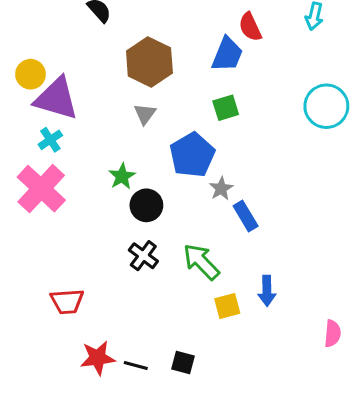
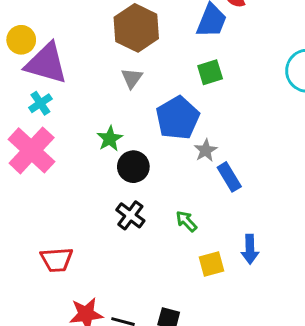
green arrow: (201, 262) -> (186, 221), size x0.6

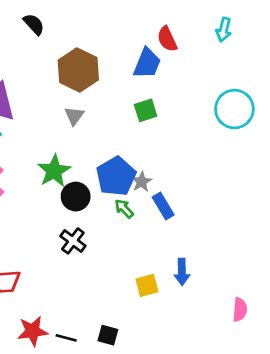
blue pentagon: (178, 118) -> (116, 176), moved
green star: (110, 139) -> (54, 171), size x1.4
green arrow: (186, 221) -> (124, 209), moved

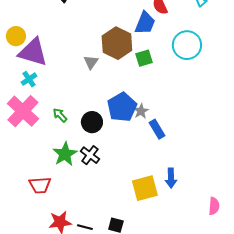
brown hexagon: (78, 70) -> (117, 43), moved
cyan circle: (234, 109) -> (187, 45), moved
green star: (54, 171) -> (65, 154), moved
green arrow: (124, 209) -> (60, 115), moved
yellow square: (147, 285) -> (145, 188), size x1.5

